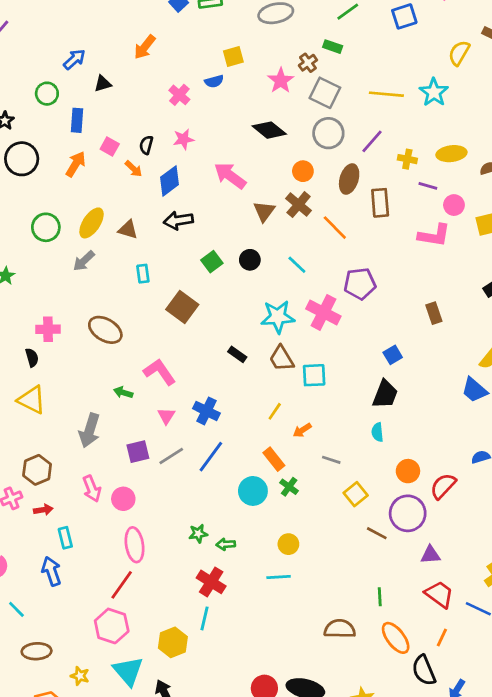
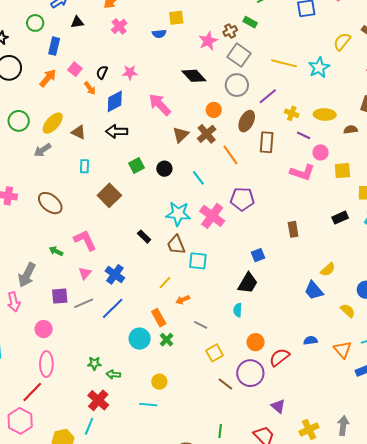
pink cross: (179, 95) -> (119, 26), moved
pink arrow: (92, 489) -> (14, 302), moved
purple triangle: (430, 555) -> (278, 406), moved, turned 35

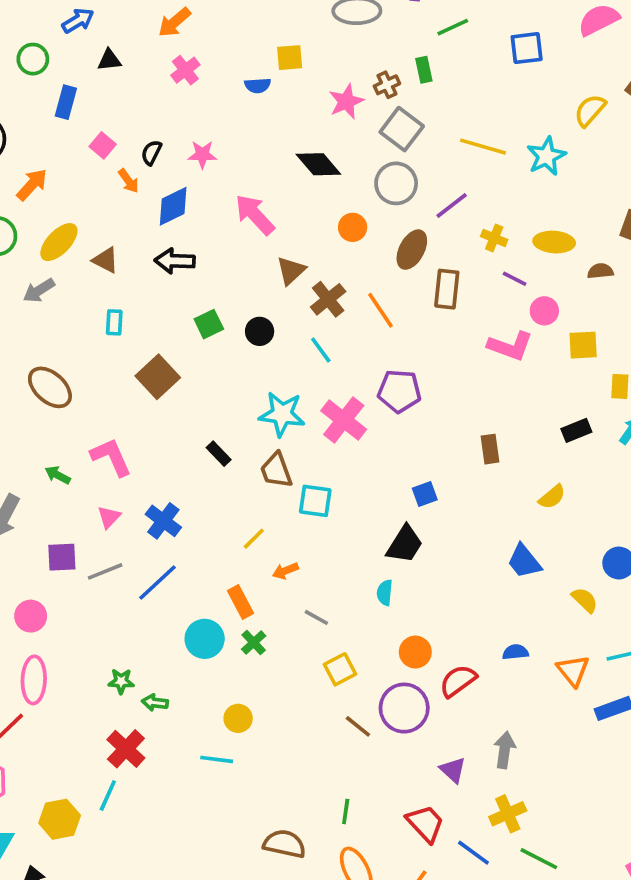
green rectangle: (250, 22) -> (424, 70), turned 48
orange arrow: (48, 78) -> (32, 185), moved
brown cross: (207, 134) -> (328, 299), moved
yellow semicircle: (328, 270) -> (552, 497), moved
gray arrow: (343, 426) -> (505, 750), moved

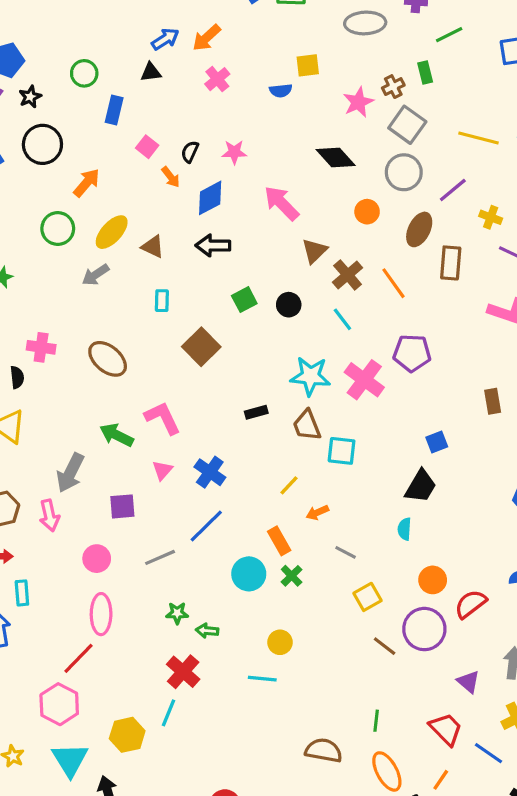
blue arrow: (78, 21) -> (165, 39), moved
black rectangle: (219, 454) -> (256, 412), turned -60
green arrow: (58, 475) -> (117, 435), size x1.5
gray line: (105, 571) -> (160, 557), moved

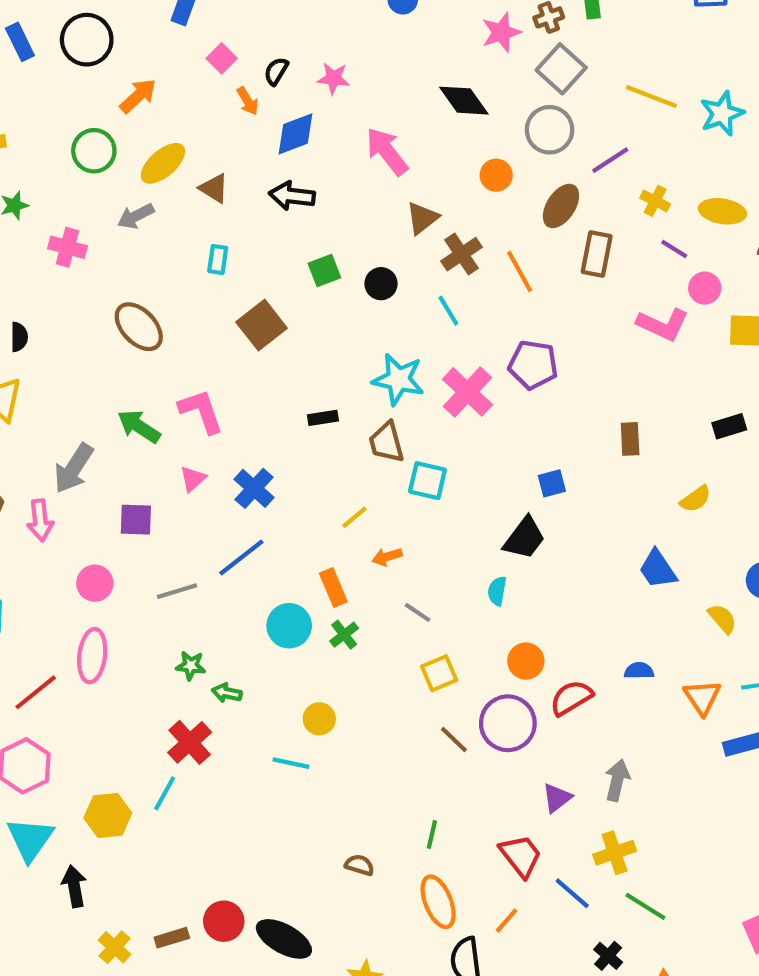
pink cross: (41, 347) -> (67, 247), moved
red line: (79, 658) -> (36, 692), moved
purple triangle: (468, 682) -> (557, 798), turned 35
brown semicircle: (324, 750) -> (359, 865), size x0.6

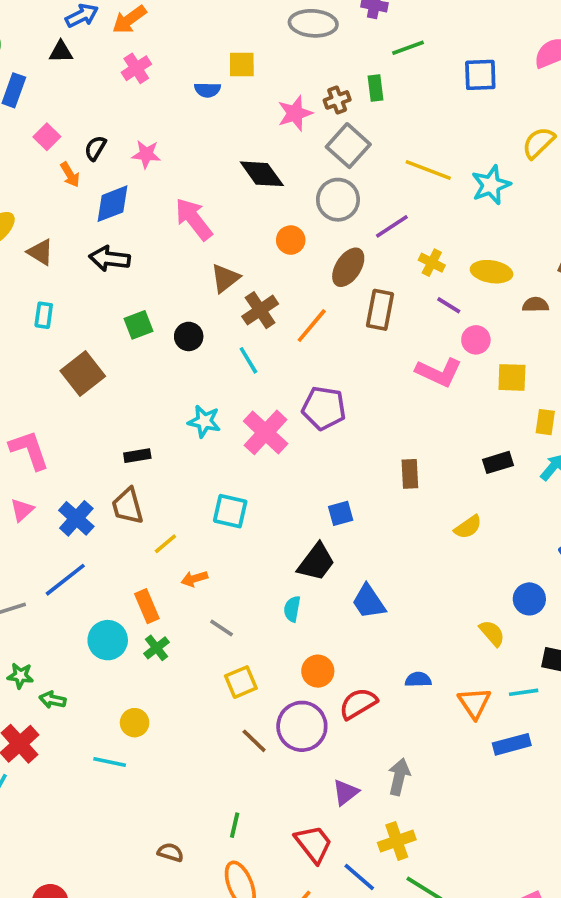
orange line: (520, 272) -> (312, 326), turned 69
cyan star: (398, 379) -> (204, 421), size x0.7
brown trapezoid: (386, 442) -> (128, 506), moved
blue trapezoid: (658, 569) -> (369, 602), moved

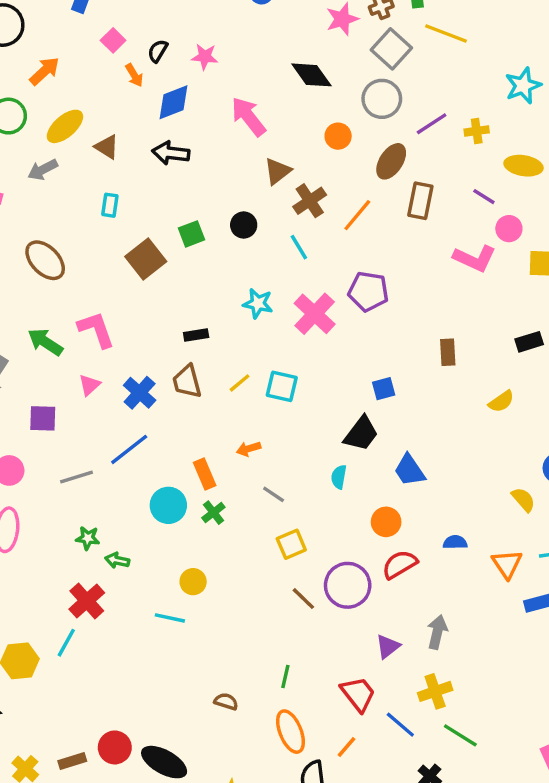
yellow line: (428, 170) -> (446, 33), moved
yellow cross: (432, 263) -> (477, 131), moved, turned -35
green square: (138, 325) -> (191, 234), moved
yellow line: (165, 544) -> (240, 383), moved
orange circle: (318, 671) -> (386, 522), moved

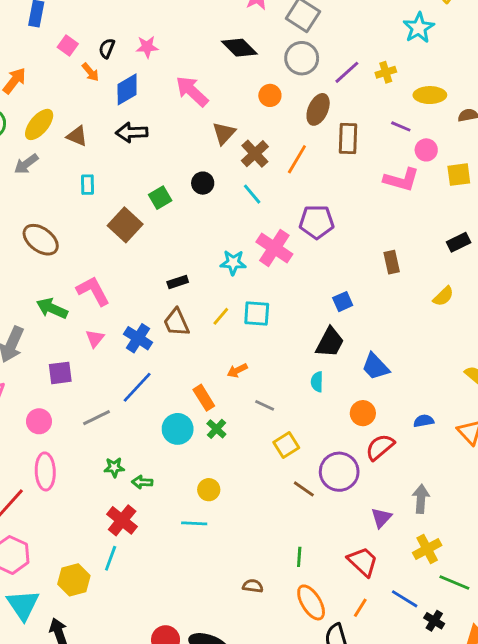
cyan star: (258, 303) -> (233, 263), moved
blue line: (400, 725) -> (405, 599), moved

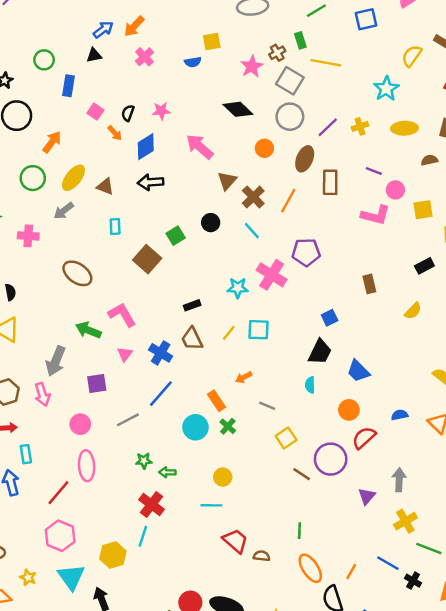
yellow ellipse: (430, 95) -> (404, 128), moved
red trapezoid: (363, 562) -> (235, 541), moved

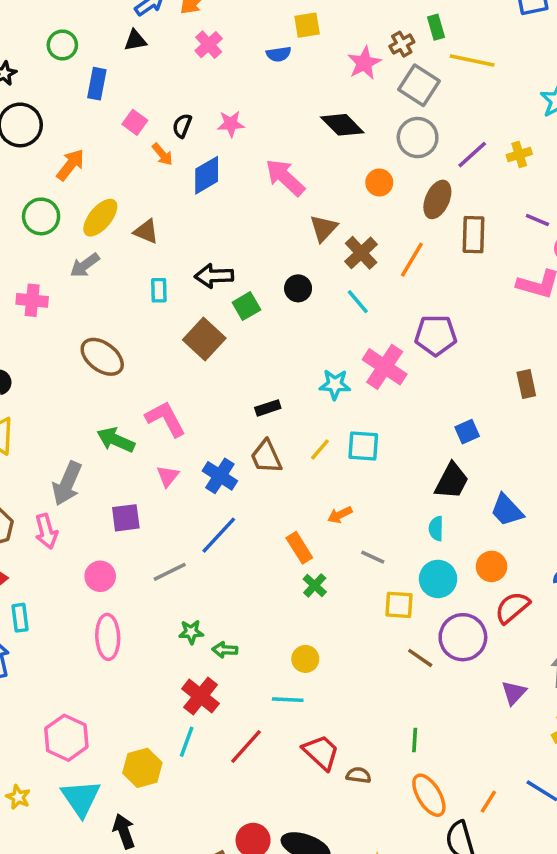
black arrow: (150, 182) -> (214, 276), moved
cyan circle: (195, 427) -> (438, 579), moved
yellow square: (286, 438) -> (399, 605), turned 36
red line: (58, 493) -> (246, 747), moved

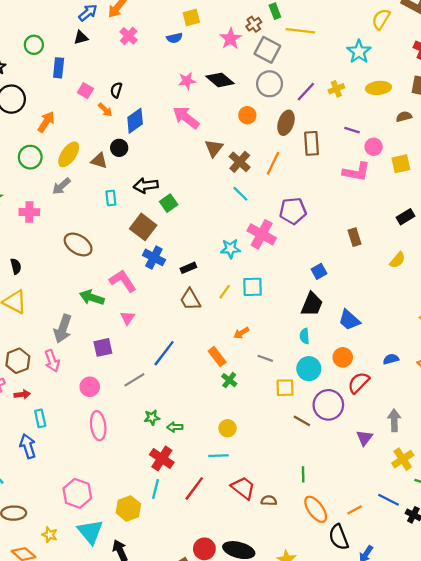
pink star: (231, 124) -> (187, 81), moved
black circle: (298, 288) -> (119, 148), moved
blue cross: (220, 476) -> (154, 257), moved
orange line: (488, 802) -> (355, 510), turned 35

